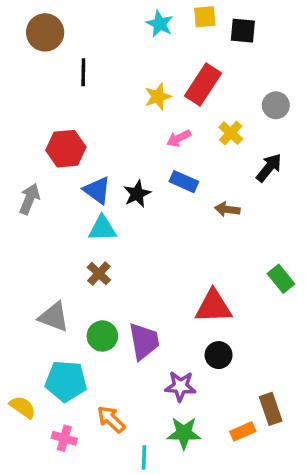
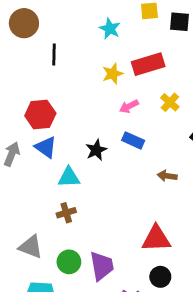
cyan star: (160, 24) -> (110, 29), moved
red rectangle: (203, 84) -> (148, 64), turned 40
blue triangle: (97, 190) -> (46, 147), moved
brown arrow: (227, 209) -> (167, 176), moved
brown cross: (99, 274) -> (66, 213), turned 30

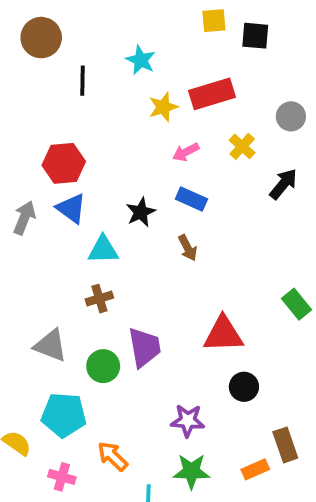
cyan star: (110, 29) -> (141, 60), moved
brown arrow: (167, 176) -> (188, 248), moved, turned -126
purple trapezoid: (102, 266) -> (144, 347), moved
black circle: (160, 277) -> (244, 387), moved

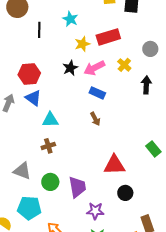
pink arrow: (186, 152) -> (94, 68), size x1.5
black arrow: (283, 184) -> (146, 85), turned -36
black star: (141, 212) -> (70, 68), moved
purple trapezoid: (144, 347) -> (77, 187), moved

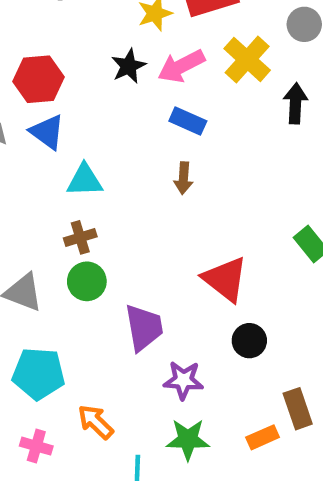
yellow cross: (124, 65) -> (247, 59), size x1.5
brown arrow: (95, 119) -> (183, 178), turned 32
red triangle: (114, 165) -> (225, 279), turned 40
green circle: (50, 182) -> (87, 281), moved

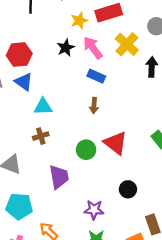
pink arrow: (181, 66) -> (93, 48), turned 80
red triangle: (225, 279) -> (116, 143), moved
green circle: (87, 281) -> (86, 150), moved
purple trapezoid: (144, 327) -> (59, 177), moved

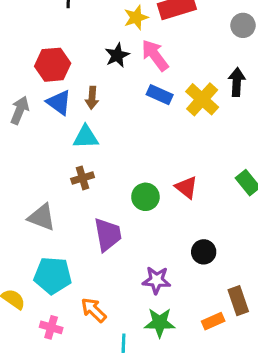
yellow cross: (127, 44) -> (202, 99), moved
brown arrow: (94, 105) -> (92, 98), moved
red triangle: (116, 143) -> (186, 187), size x0.7

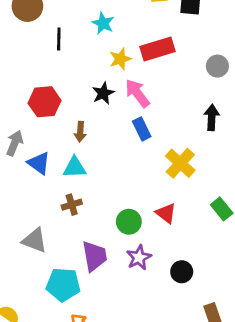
blue rectangle: (160, 95) -> (142, 129), turned 40
yellow cross: (202, 99) -> (180, 163), moved
blue triangle: (59, 102) -> (39, 163), moved
cyan pentagon: (53, 275) -> (63, 285), moved
purple star: (156, 280) -> (139, 257), moved, turned -30

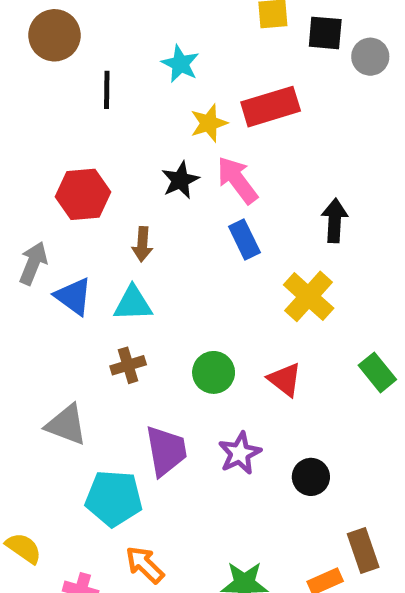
gray circle: (217, 66) -> (370, 57), moved
black arrow: (212, 117) -> (335, 220), moved
green circle: (129, 222) -> (214, 372), moved

